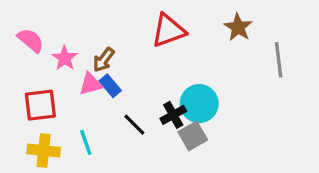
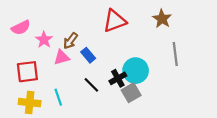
pink semicircle: (31, 40) -> (21, 28), turned 114
gray line: (279, 60) -> (175, 54), moved
blue rectangle: (110, 86) -> (88, 55), moved

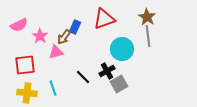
gray line: (175, 54) -> (148, 36), moved
blue rectangle: (88, 55) -> (75, 27), moved, turned 64
cyan circle: (136, 71) -> (122, 49), moved

